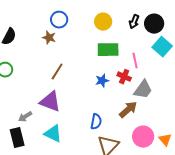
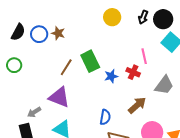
blue circle: (59, 20) -> (39, 34), moved
green rectangle: (108, 50) -> (90, 61), moved, turned 65
gray trapezoid: (143, 90) -> (164, 85), moved

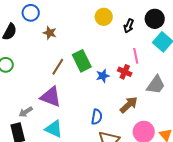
black arrow: (143, 17) -> (129, 26), moved
blue circle: (39, 34) -> (31, 13), moved

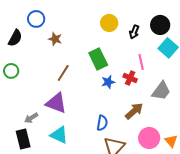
green rectangle: (82, 61) -> (98, 59), moved

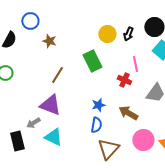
yellow circle: (109, 23) -> (107, 34), moved
blue star: (108, 82) -> (98, 105), moved
brown arrow: (134, 111) -> (128, 113), turned -108
gray arrow: (31, 118) -> (33, 123), moved

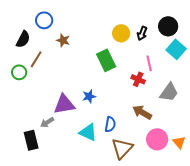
brown line: (57, 75) -> (36, 59), moved
purple triangle: (50, 105) -> (64, 104), turned -30
blue star: (98, 105) -> (89, 96), moved
cyan triangle: (53, 137) -> (88, 132), moved

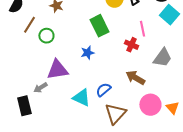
green circle: (19, 72) -> (46, 36), moved
blue star: (89, 96) -> (87, 53), moved
blue semicircle: (110, 124) -> (103, 90), turned -140

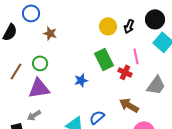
brown line: (29, 25) -> (16, 71), moved
green rectangle: (99, 26) -> (104, 59), moved
purple triangle: (57, 70) -> (39, 88), moved

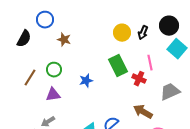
blue star: (81, 80) -> (86, 81), moved
gray trapezoid: (156, 85) -> (170, 92), turned -150
purple triangle: (39, 88) -> (53, 95), size x0.7

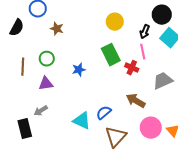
black arrow: (143, 33) -> (145, 32), moved
brown line: (30, 78) -> (23, 67), turned -30

